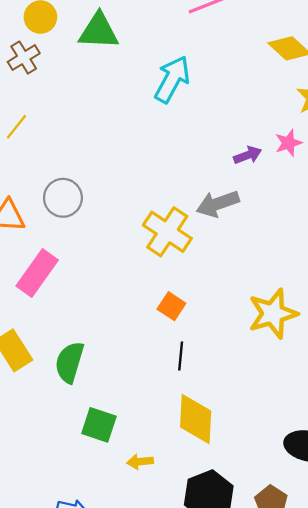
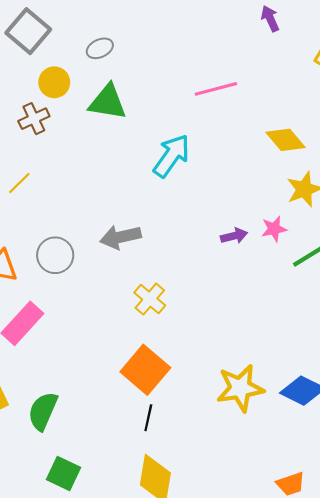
gray arrow: (218, 204) -> (121, 237), moved
yellow cross: (167, 232) -> (150, 299), size x0.7
orange square: (171, 306) -> (145, 370), size x1.8

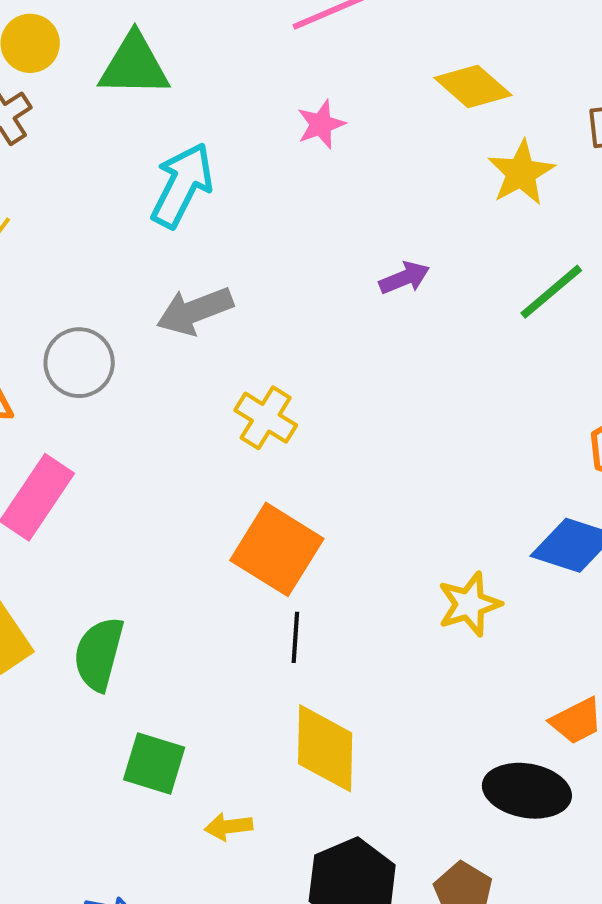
cyan arrow: (172, 156) -> (182, 185), moved
pink star: (274, 229) -> (321, 124), moved
yellow star: (240, 388) -> (469, 604), moved, size x0.7

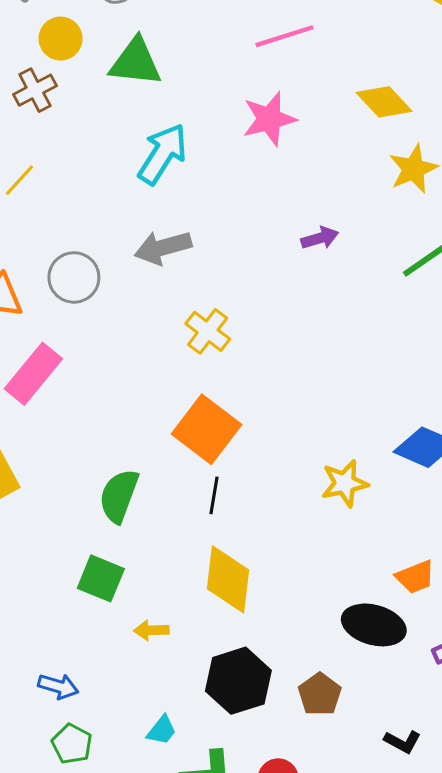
pink star: (321, 124) -> (269, 119), size x1.5
green semicircle: (99, 654) -> (119, 496), moved

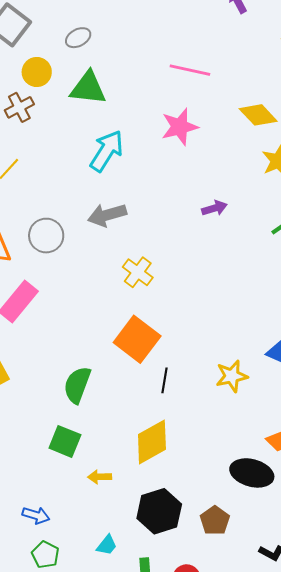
pink line: (284, 36) -> (190, 70), turned 30
black line: (214, 495) -> (164, 380), moved
yellow diamond: (228, 579) -> (152, 442), turned 54

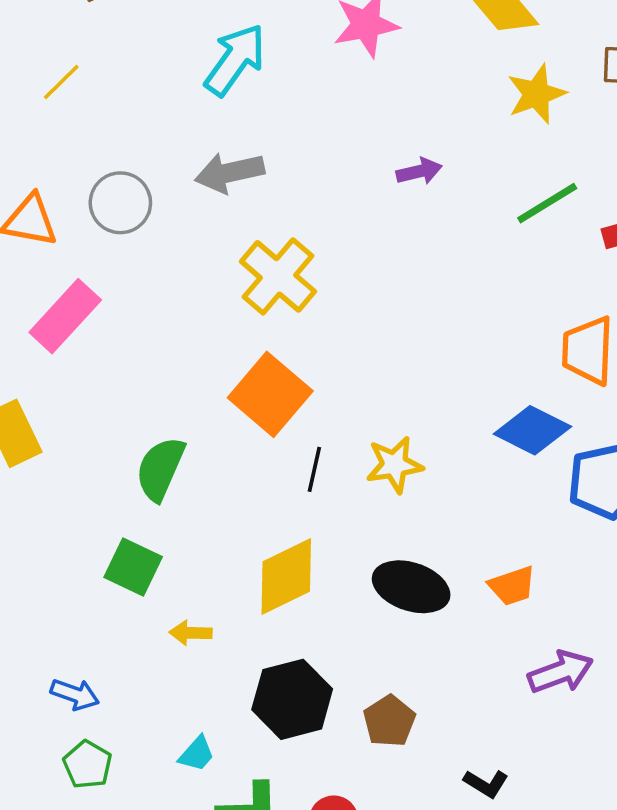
yellow cross: (138, 272) -> (278, 276), size x1.4
yellow star: (232, 376) -> (394, 465), moved
black ellipse: (252, 473) -> (411, 587), moved

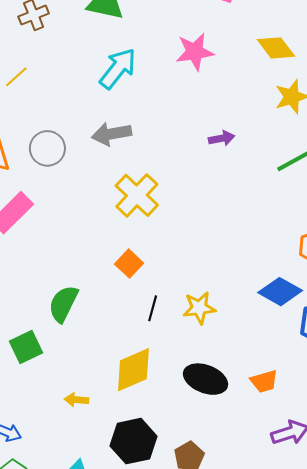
orange square: (270, 394) -> (129, 264), size x0.6
green square: (133, 567) -> (26, 347), moved, turned 36

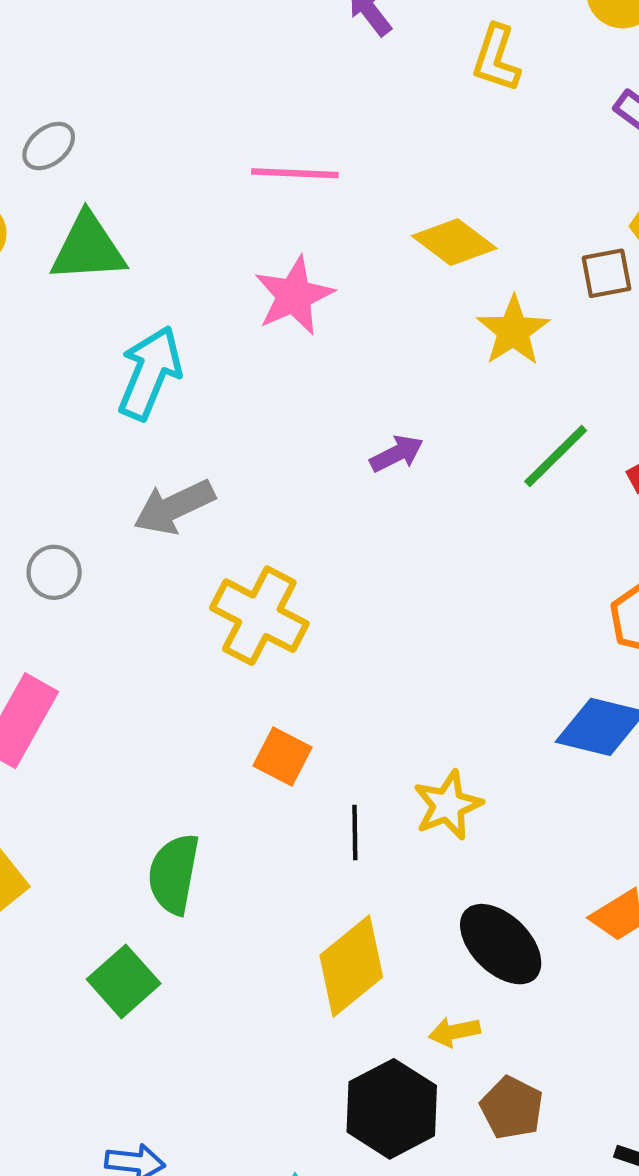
gray circle: (47, 148) -> (54, 572), size x0.7
black ellipse: (206, 379) -> (501, 944), turned 39
yellow arrow: (76, 400) -> (454, 1032), moved

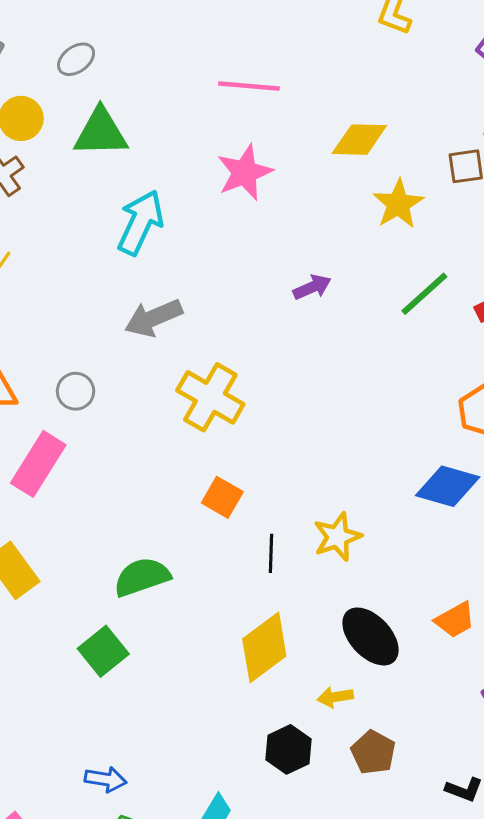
yellow diamond: (454, 242) -> (359, 140), turned -38
gray circle: (54, 572) -> (76, 391), moved
green semicircle: (174, 874) -> (142, 577), turned 58
black hexagon: (392, 1109) -> (289, 749), size x0.7

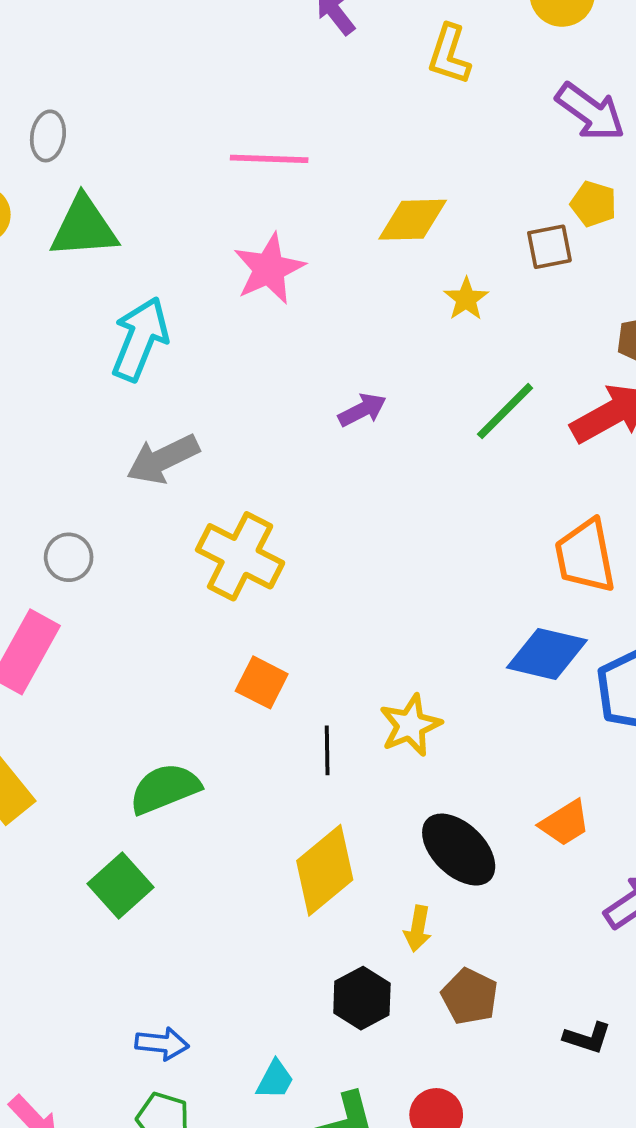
gray ellipse: (76, 59) -> (48, 136), turned -42
yellow star: (398, 204) -> (466, 299), size x0.7
yellow arrow: (335, 697) -> (418, 929), turned -68
blue arrow: (106, 779) -> (162, 1044), moved

